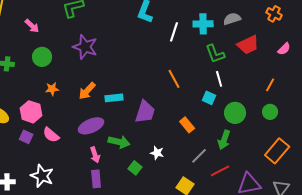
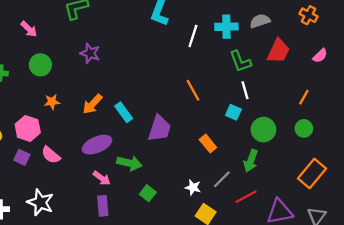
red trapezoid: (248, 45) -> (278, 51), turned -40
purple star: (85, 47) -> (90, 53), size x0.7
cyan rectangle: (114, 98) -> (124, 112), turned 60
white star: (157, 153) -> (193, 187), moved
pink arrow: (95, 155) -> (102, 178), turned -35

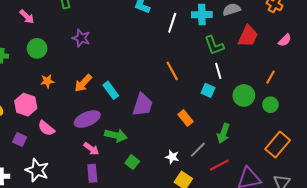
green circle: (263, 130) -> (244, 95), moved
purple square: (22, 157) -> (20, 139), moved

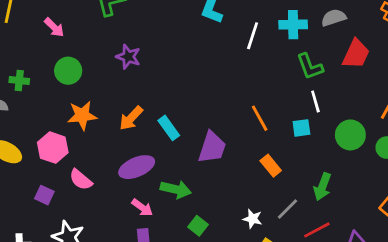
orange line: (172, 71) -> (260, 118), moved
orange star: (47, 81) -> (82, 115), size x1.5
cyan square: (208, 90) -> (301, 128), turned -32

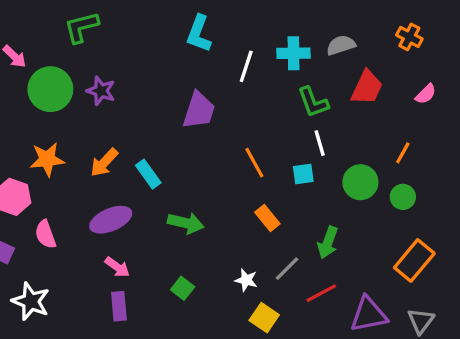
green circle: (68, 71) -> (50, 89), moved, size x1.4
purple trapezoid: (212, 148) -> (199, 110), moved
pink semicircle: (81, 180) -> (45, 234), turned 30
green arrow: (176, 189) -> (186, 223), moved

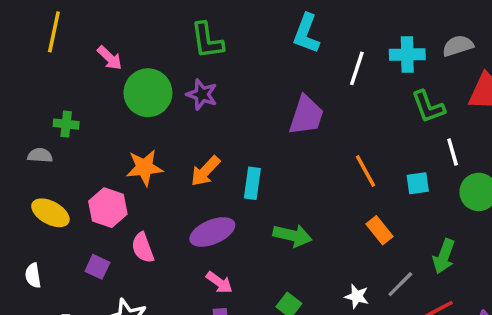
green L-shape: (81, 27) -> (207, 41), moved, turned -84
white line: (320, 143) -> (453, 152), moved
cyan rectangle: (148, 174) -> (252, 183), turned 44

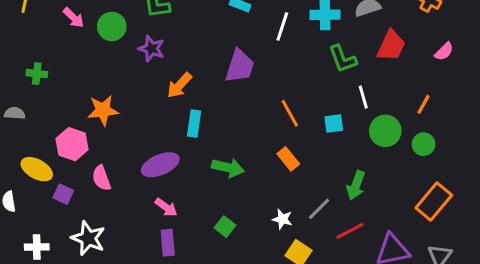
green circle: (148, 93) -> (112, 26), moved, size x0.7
gray semicircle: (40, 155) -> (15, 113), moved
orange arrow: (205, 171) -> (179, 85), moved
yellow ellipse: (50, 213) -> (37, 169), moved
orange rectangle: (379, 230) -> (288, 159), moved

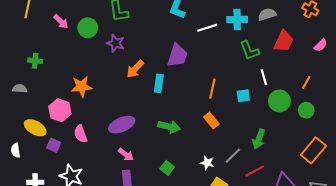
white line: (282, 26) -> (207, 28), turned 54
orange line: (290, 113) -> (212, 89), turned 42
cyan rectangle: (194, 124) -> (159, 83), moved

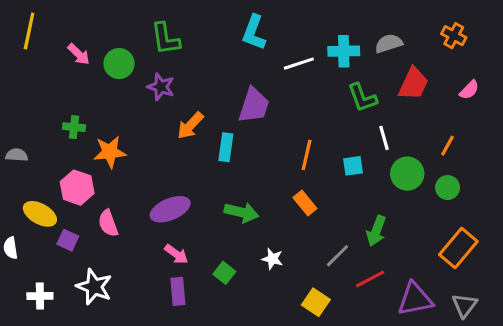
green cross: (35, 61) -> (74, 127), moved
white star: (207, 163) -> (272, 259), moved
green square: (167, 168) -> (224, 273), moved

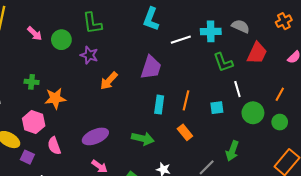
orange cross: (454, 36) -> (284, 21), turned 35
gray semicircle: (389, 43) -> (241, 26), turned 42
cyan rectangle: (226, 147) -> (159, 105), moved

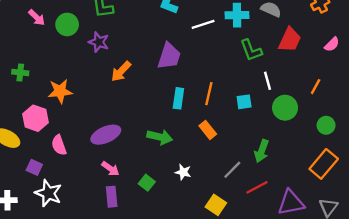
green cross: (32, 82) -> (20, 73), moved
green circle: (280, 122) -> (326, 125), moved
purple square: (27, 157) -> (34, 167), moved

